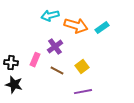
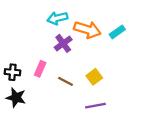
purple cross: (55, 47) -> (63, 43), moved

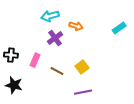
orange arrow: (87, 30) -> (76, 26), size x0.6
cyan rectangle: (117, 32) -> (119, 28), moved
black cross: (13, 72) -> (11, 55), moved

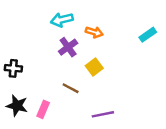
pink rectangle: (35, 60) -> (43, 109), moved
yellow square: (82, 67) -> (94, 67), moved

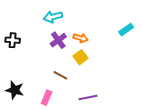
orange arrow: (94, 32) -> (81, 38), moved
black cross: (13, 68) -> (13, 40), moved
pink rectangle: (43, 109) -> (47, 98), moved

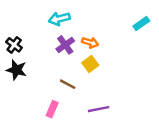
cyan rectangle: (126, 30) -> (141, 24), moved
black cross: (13, 40) -> (14, 45), turned 32
black star: (15, 90) -> (16, 70), moved

